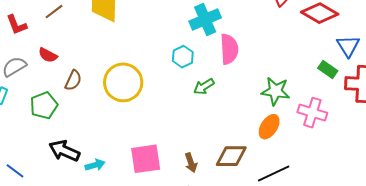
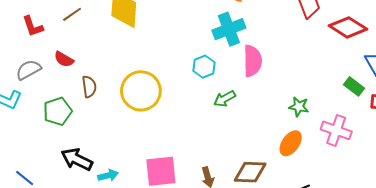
brown semicircle: (73, 80) -> (89, 87), turned -35
green star: (276, 91) -> (299, 107), size x0.7

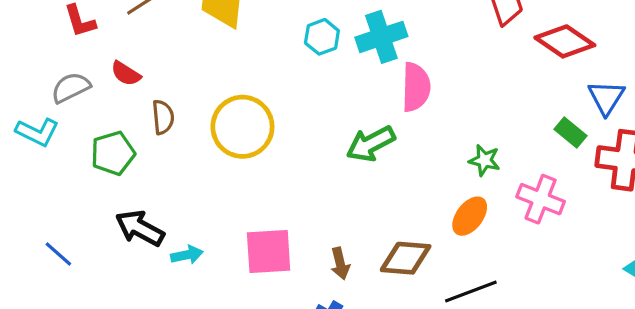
cyan hexagon: (204, 67) -> (322, 37), moved
green arrow: (225, 99) -> (371, 144), size x1.4

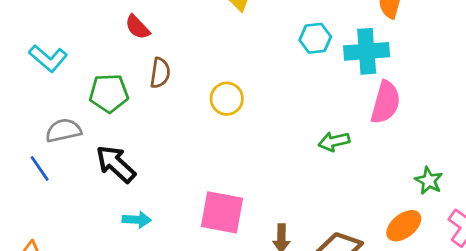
gray semicircle: (71, 88) -> (63, 130), moved
yellow circle: (242, 127) -> (227, 99), size x0.6
green arrow: (371, 144) -> (334, 141), size x0.7
cyan arrow: (187, 255) -> (137, 220), moved

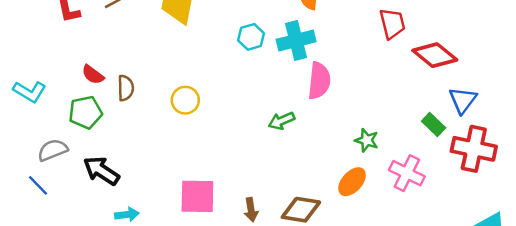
red semicircle: (137, 27) -> (93, 75), moved

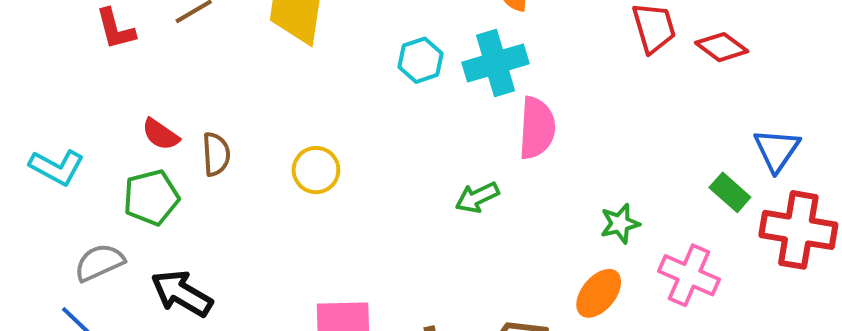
red diamond: (435, 55) -> (722, 47), moved, size x0.7
green star: (367, 140) -> (620, 224), turned -30

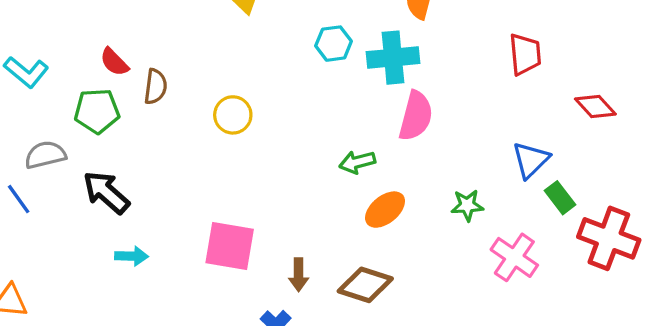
red diamond: (722, 47) -> (595, 106), moved
blue triangle: (777, 150) -> (531, 160), moved
orange ellipse: (599, 293) -> (385, 210), moved

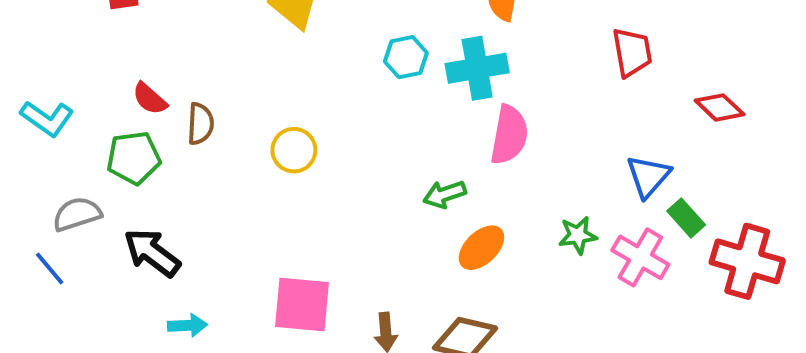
pink cross: (514, 257) -> (640, 257), moved

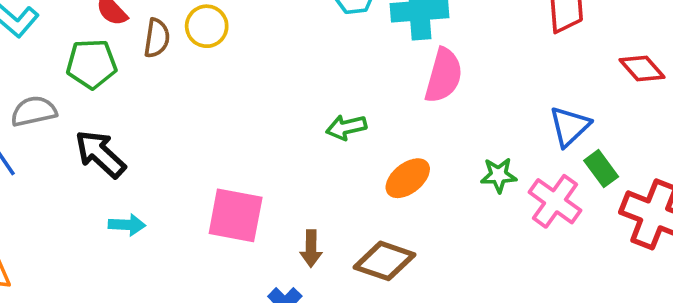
yellow circle: (294, 150) -> (207, 26), moved
green arrow: (444, 194) -> (346, 127), moved

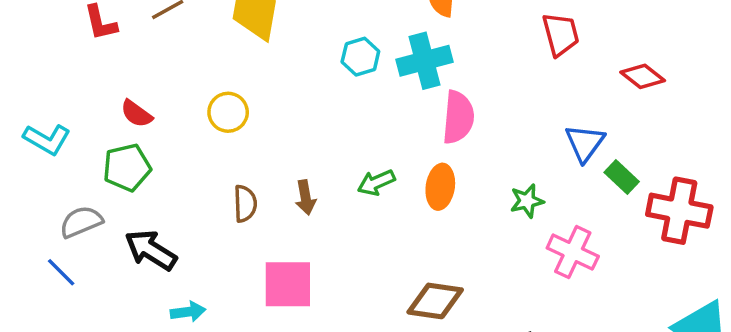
brown semicircle: (157, 38) -> (245, 204), moved
orange ellipse: (408, 178) -> (440, 187), moved, turned -33
pink cross: (555, 201) -> (573, 252), moved
brown arrow: (311, 249) -> (306, 198), moved

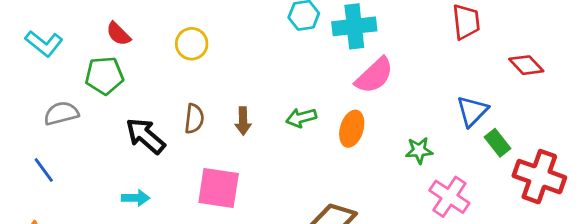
pink semicircle: (458, 117) -> (374, 75), turned 33
black arrow: (151, 250) -> (145, 136), moved
blue line: (61, 272) -> (44, 170), moved

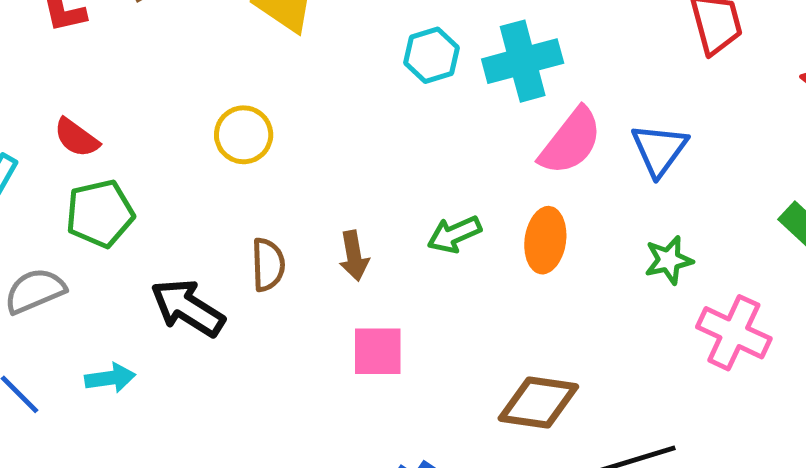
red semicircle: (118, 34) -> (76, 138), moved
blue triangle: (472, 111) -> (659, 150), moved
pink square: (219, 188) -> (378, 351), moved, size x0.7
cyan arrow: (136, 198) -> (110, 378), moved

